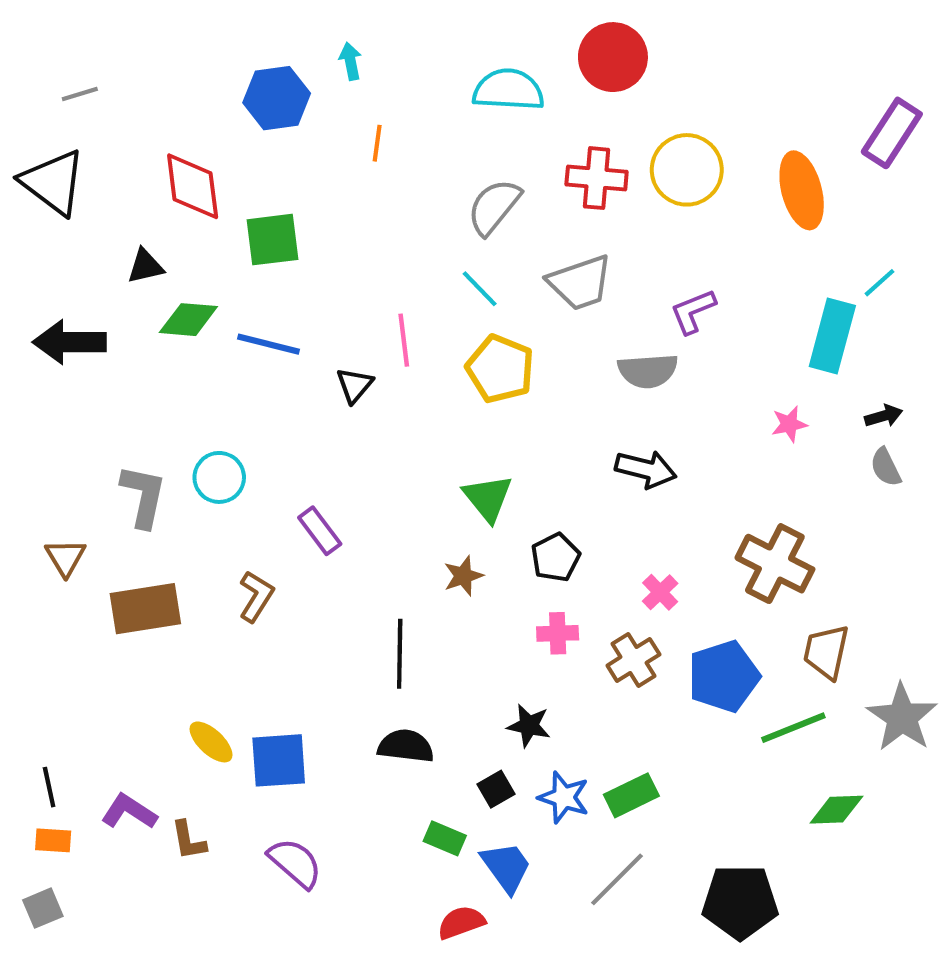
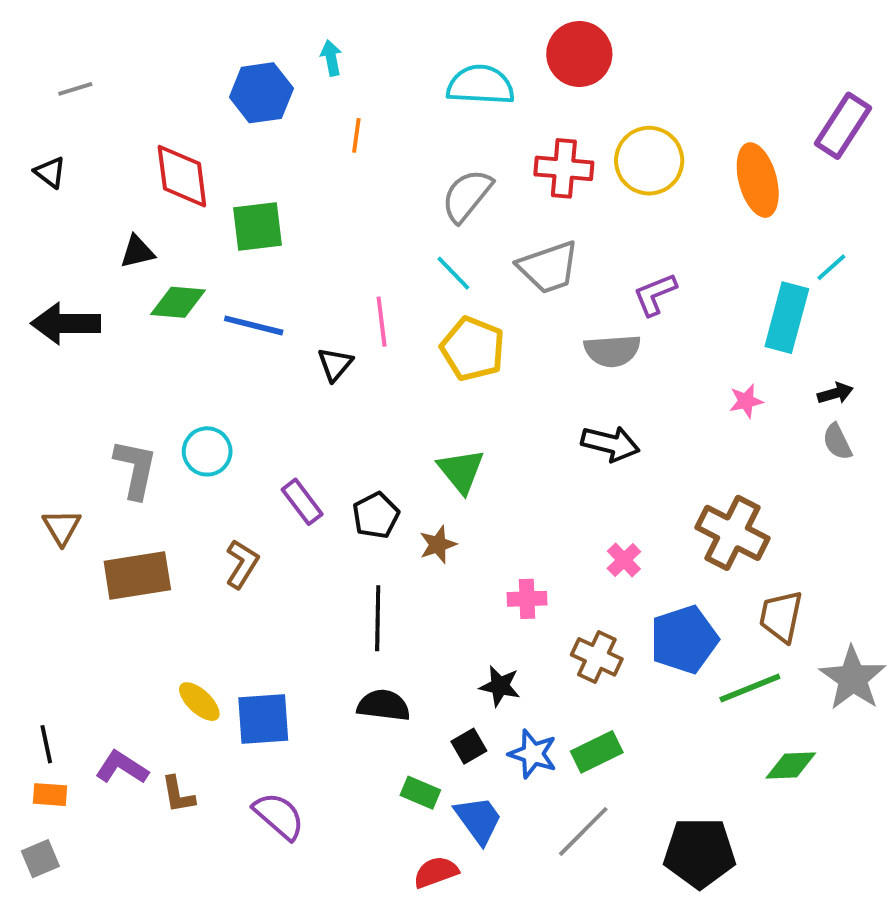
black triangle: (53, 182) -> (50, 172), size x0.5
black pentagon: (556, 557) -> (376, 515), moved
brown cross: (633, 660) -> (597, 657), moved, turned -33

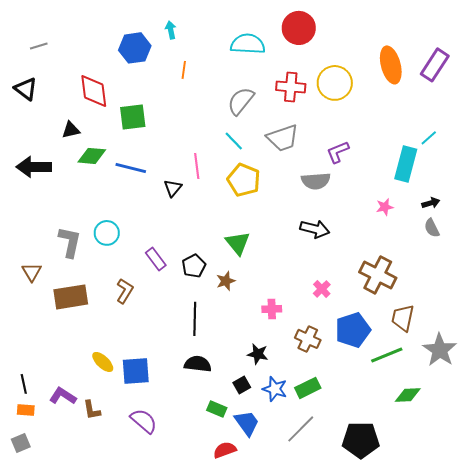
black triangle: (50, 172) -> (26, 89), size x1.4
orange ellipse: (758, 180) -> (391, 65), moved

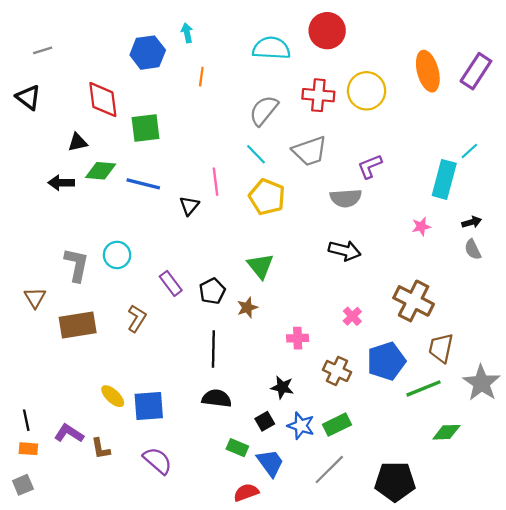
black arrow: (34, 167) -> (61, 183), moved, size x0.7

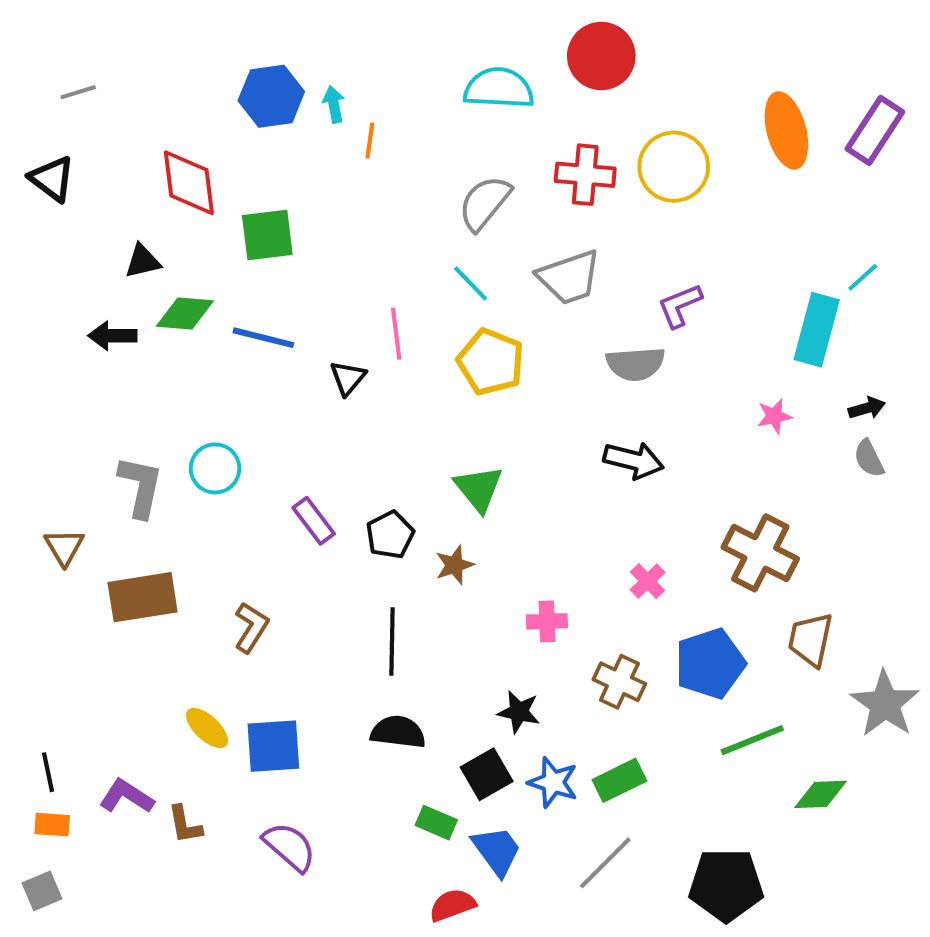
cyan arrow: (187, 33) -> (334, 104), moved
brown L-shape: (137, 318) -> (251, 627), moved
green line: (423, 388) -> (752, 740), moved
black square: (265, 421) -> (487, 774), size x1.4

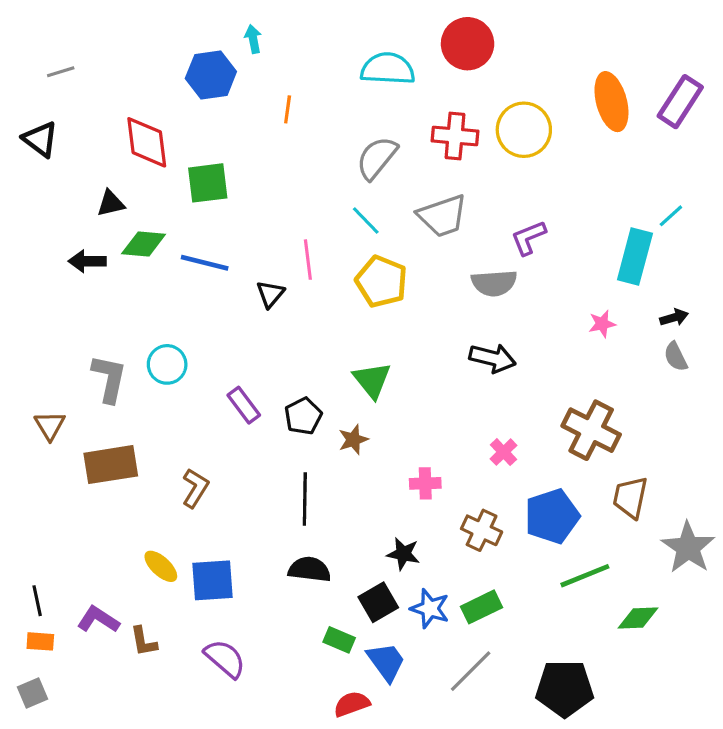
cyan arrow: (334, 104) -> (253, 39), moved

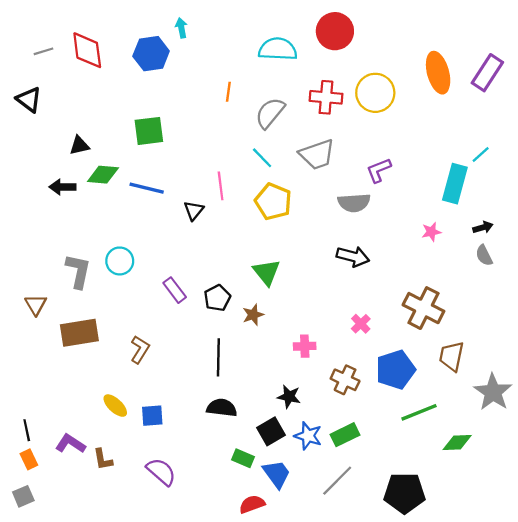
orange line: (288, 109) -> (228, 92), moved
red diamond: (147, 142) -> (87, 50), moved
blue square: (212, 580) -> (152, 416), size x0.7
orange rectangle: (40, 641) -> (29, 459), turned 60

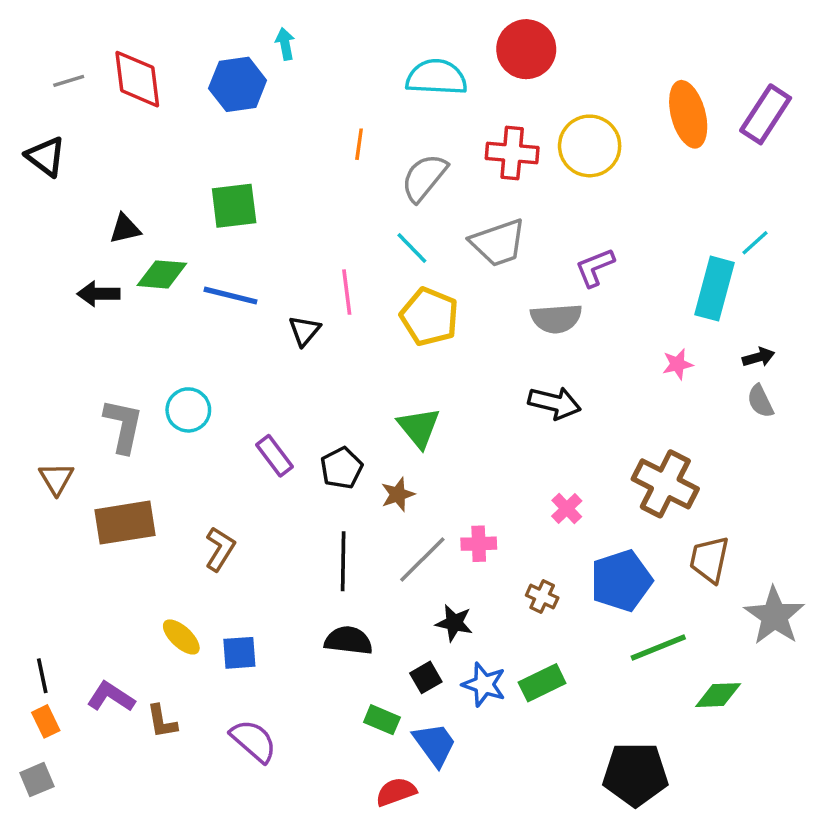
brown cross: (345, 380) -> (542, 597), size x0.7
black square: (271, 431) -> (426, 677), size x0.7
gray line: (337, 481) -> (422, 560), moved

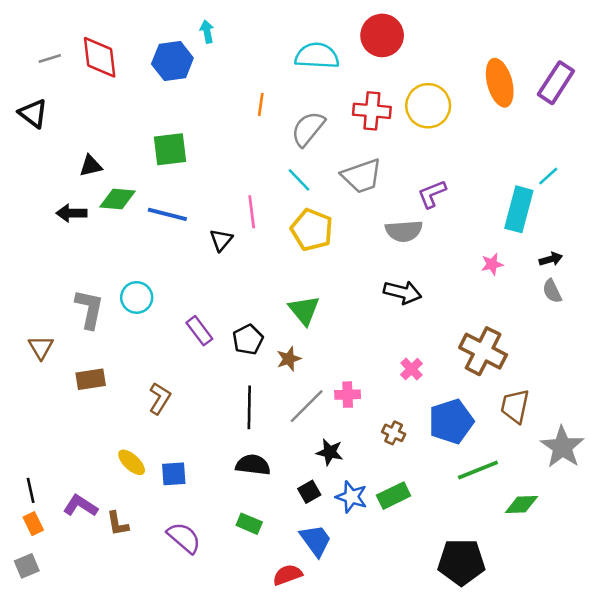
brown rectangle: (125, 523) -> (91, 379), size x0.7
green rectangle: (382, 720) -> (249, 524), moved

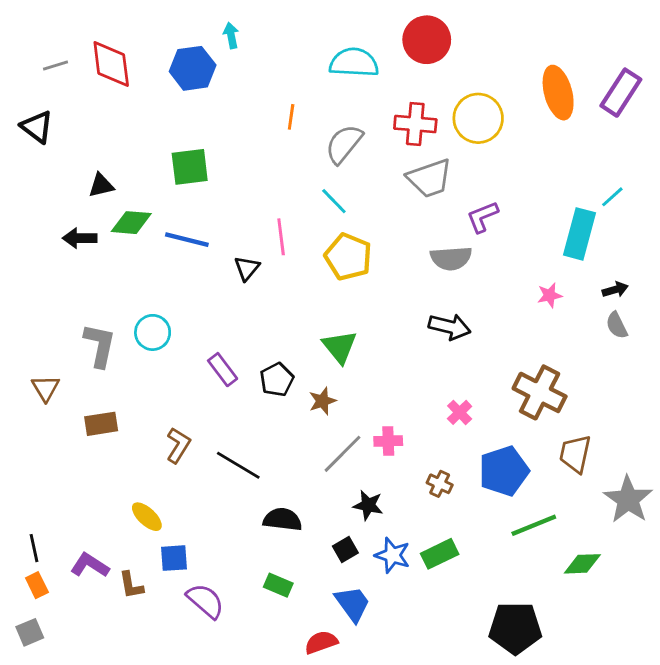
gray trapezoid: (362, 176) -> (430, 178), moved
black line: (249, 407) -> (238, 465), moved, turned -60
blue square: (174, 474) -> (174, 558), moved

